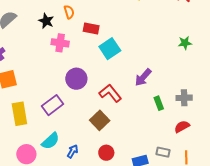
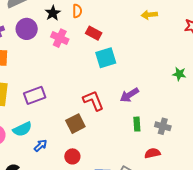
purple circle: (76, 79) -> (27, 29), moved

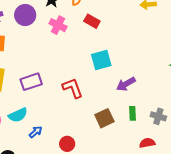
cyan square: (106, 58) -> (101, 60), moved
red L-shape: (93, 101) -> (73, 88), moved
brown square: (75, 124) -> (104, 118), moved

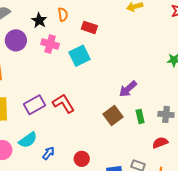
red rectangle: (92, 21) -> (89, 27), moved
cyan square: (101, 60) -> (80, 56), moved
red L-shape: (73, 88) -> (63, 104), moved
brown square: (104, 118) -> (113, 116), moved

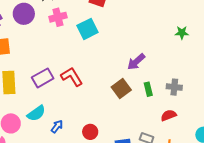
pink cross: (50, 44) -> (58, 17), turned -30

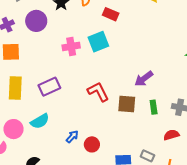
pink cross: (58, 17) -> (71, 46), moved
red L-shape: (72, 77) -> (98, 92), moved
brown square: (121, 88) -> (127, 104), turned 36
blue arrow: (57, 126) -> (72, 137), moved

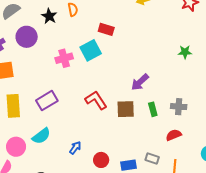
red rectangle: (111, 14) -> (106, 29), moved
red circle: (92, 144) -> (101, 160), moved

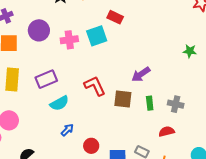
purple circle: (27, 37) -> (39, 30), moved
cyan semicircle: (41, 136) -> (59, 103), moved

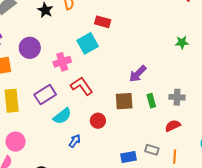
pink cross: (69, 40) -> (62, 62), moved
red L-shape: (95, 86) -> (82, 86), moved
red circle: (91, 146) -> (98, 121), moved

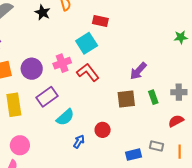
purple circle: (30, 48) -> (32, 69), moved
red L-shape: (82, 86) -> (88, 72), moved
red circle: (98, 121) -> (103, 130), moved

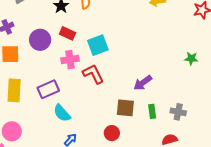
red rectangle: (100, 21) -> (68, 33), moved
purple circle: (32, 69) -> (40, 40), moved
cyan semicircle: (65, 117) -> (62, 113), turned 78
red circle: (103, 130) -> (112, 133), moved

